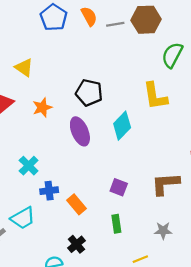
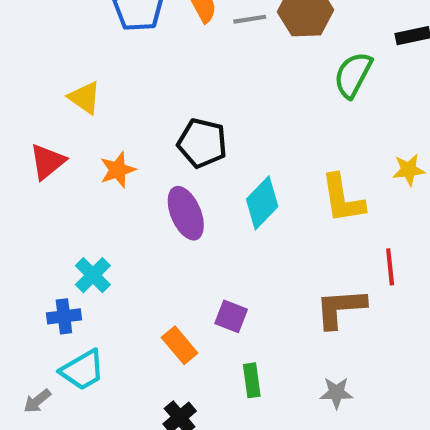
yellow L-shape: (155, 96) -> (343, 199), moved
purple square: (119, 187) -> (231, 316), moved
blue cross: (49, 191) -> (64, 316), moved

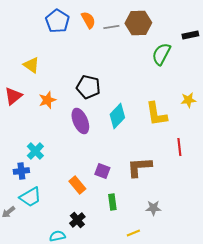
brown L-shape: (341, 308) -> (139, 167), moved

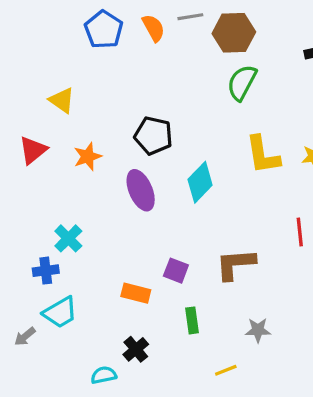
gray line: (111, 27) -> (190, 17), moved
green semicircle: (161, 54) -> (242, 83), moved
yellow L-shape: (156, 114) -> (263, 155), moved
orange rectangle: (77, 185) -> (136, 293), turned -36

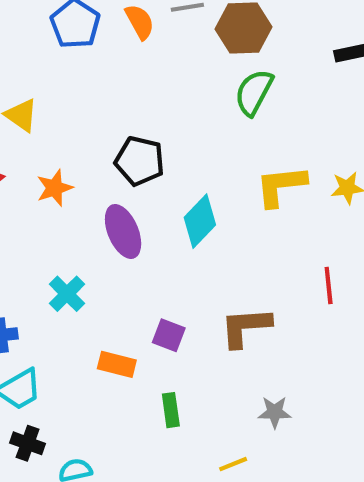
yellow L-shape: (263, 155) -> (281, 186), turned 93
cyan cross: (68, 238) -> (67, 294), moved
green rectangle: (192, 320) -> (171, 410), moved
black cross: (136, 349) -> (28, 443), moved, turned -30

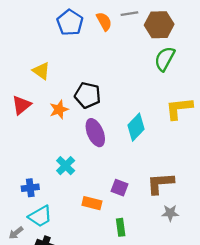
black pentagon: (140, 161) -> (88, 95), moved
gray star: (275, 412) -> (170, 213), moved

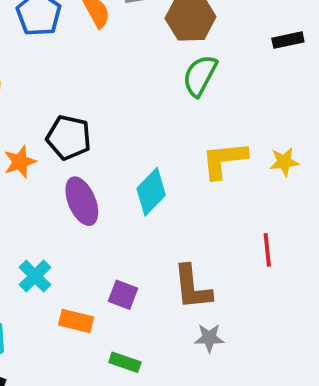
cyan cross: (66, 166) -> (35, 276), moved
brown L-shape: (160, 183) -> (192, 287), turned -92
green rectangle: (121, 227) -> (125, 362), turned -63

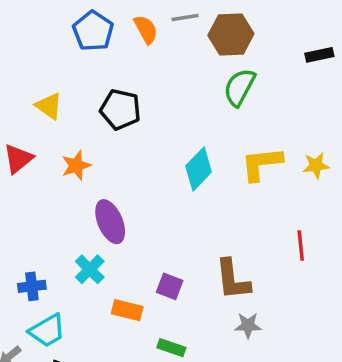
black pentagon: (69, 137) -> (120, 109), moved
cyan diamond: (151, 192) -> (199, 169), moved
purple ellipse: (82, 201) -> (110, 222), moved

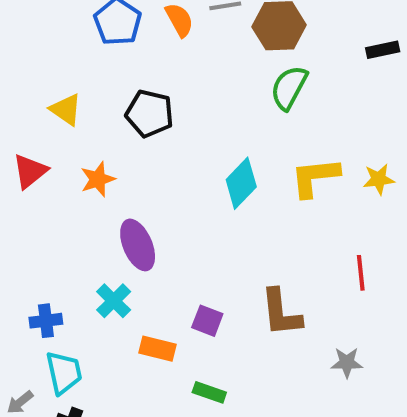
gray star: (248, 325) -> (347, 363), moved
cyan trapezoid: (47, 331) -> (64, 372), turned -72

